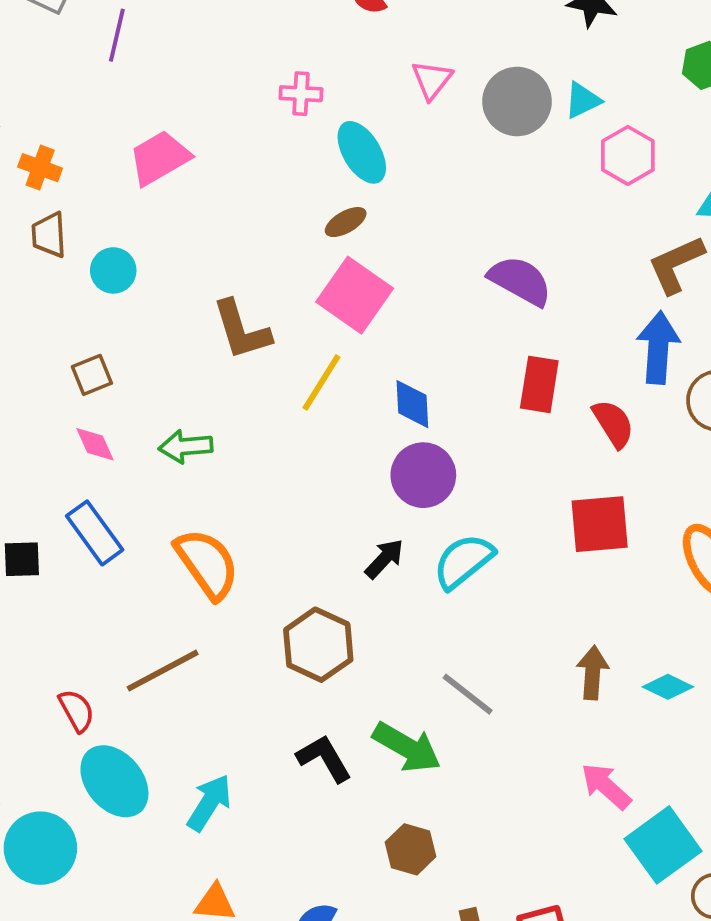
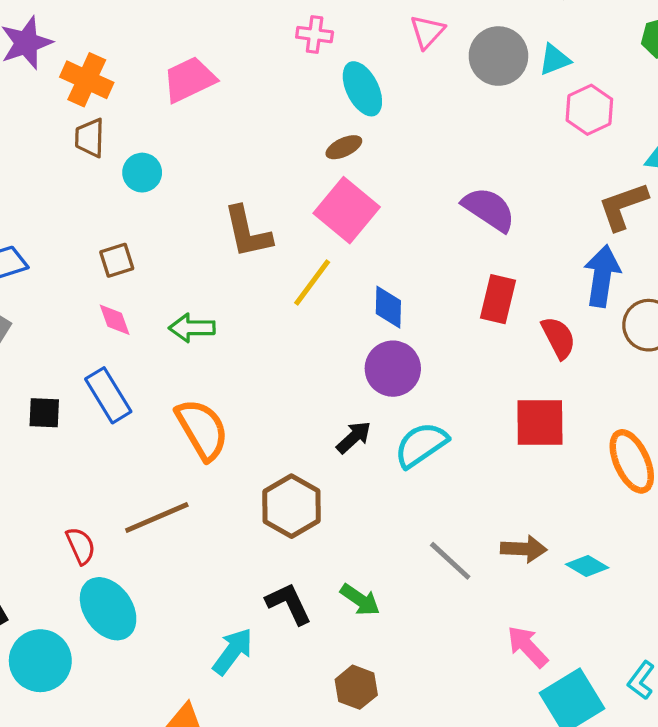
orange cross: (40, 168) -> (87, 80), size x1.4
brown arrow: (593, 673) -> (524, 549), turned 84
gray line: (468, 694) -> (450, 561), moved
green arrow: (407, 747) -> (360, 600), size x0.7
cyan arrow: (209, 803) -> (233, 651), moved

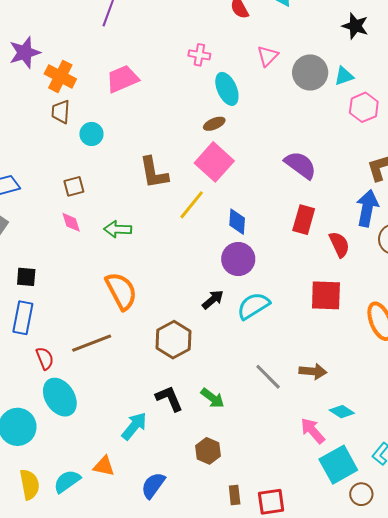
blue rectangle: (108, 395) -> (23, 318), moved, turned 40
cyan diamond: (587, 566) -> (342, 412), moved

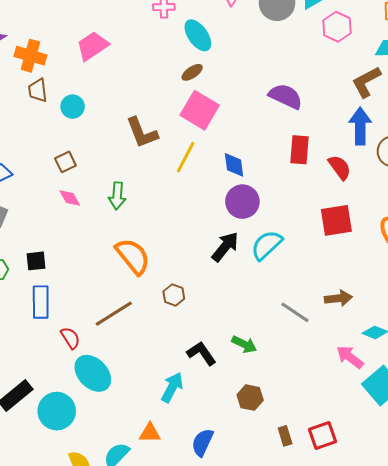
green arrow: (118, 229) -> (117, 196), turned -76
black arrow: (213, 300) -> (225, 247), size x1.4
brown hexagon: (173, 340) -> (174, 295), moved, size x0.6

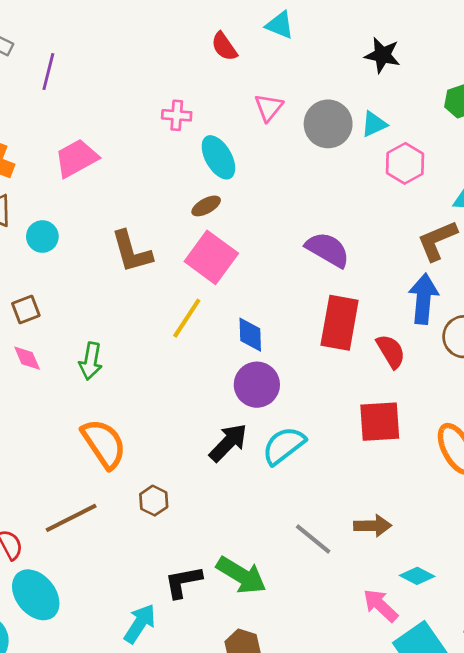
brown L-shape: (142, 133) -> (132, 252), moved
red rectangle: (300, 150) -> (340, 323), size x1.4
green arrow: (244, 344) -> (241, 575), size x1.5
black L-shape: (201, 353) -> (183, 582), turned -72

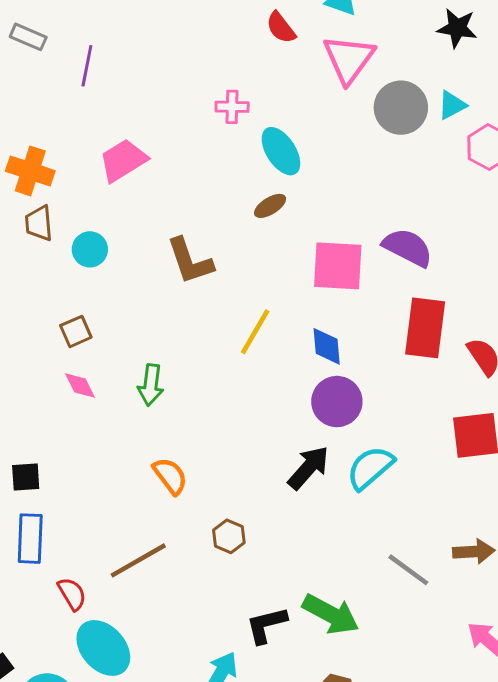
pink triangle: (269, 107) -> (349, 59), moved, size x1.6
pink square: (211, 257) -> (338, 266), moved, turned -30
orange semicircle: (104, 444) -> (170, 476), size x0.7

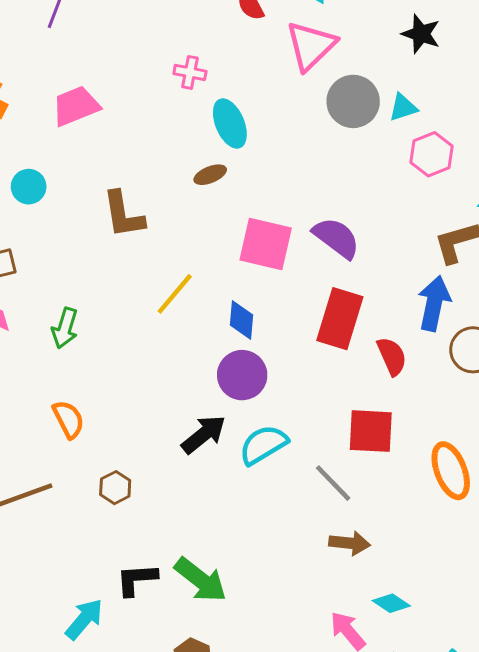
gray line: (408, 570) -> (333, 483), moved

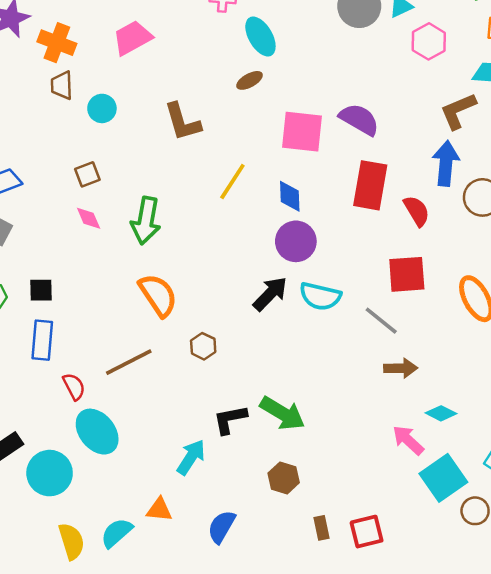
green arrow: (65, 328) -> (146, 221), size x1.4
orange semicircle: (69, 419) -> (158, 295), size x1.4
cyan semicircle: (263, 445) -> (320, 296), turned -129

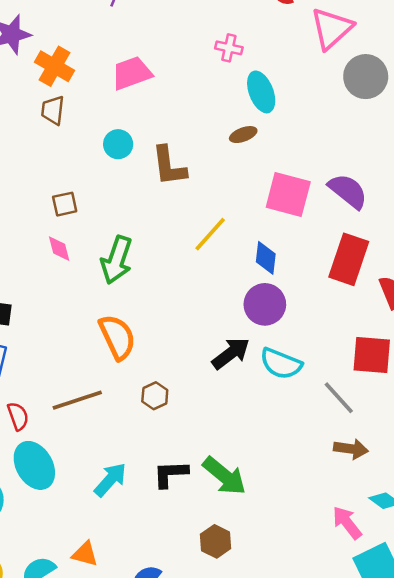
cyan circle: (102, 108) -> (118, 144), moved
cyan arrow: (191, 457) -> (110, 480), moved

